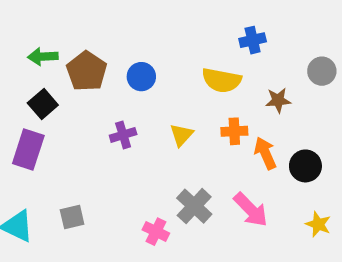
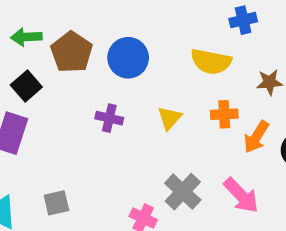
blue circle: (141, 77) -> (128, 58), size x1.4
purple cross: (123, 135) -> (109, 118), turned 30
orange arrow: (265, 153) -> (256, 137), turned -124

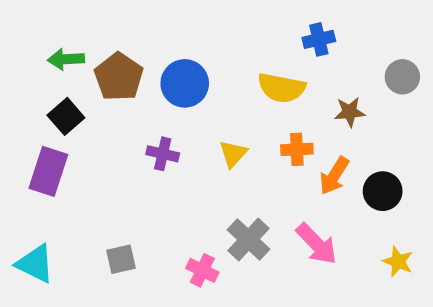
gray square: (56, 203) -> (121, 259), moved

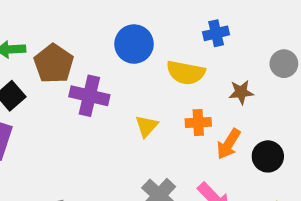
blue circle: (185, 83) -> (134, 44), moved
purple cross: (163, 154) -> (89, 96), moved, size x1.5

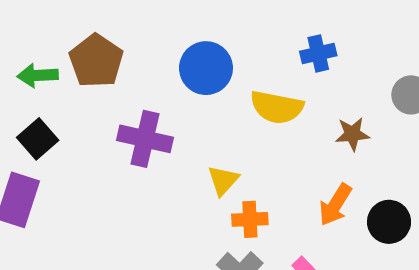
brown pentagon: (54, 64) -> (96, 61), moved
orange cross: (198, 123) -> (250, 219), moved

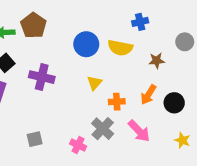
blue circle: (206, 68) -> (86, 44), moved
purple cross: (145, 139) -> (42, 77), moved
orange cross: (250, 219) -> (117, 102), moved

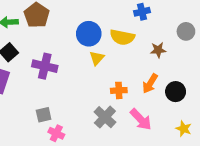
yellow triangle: (94, 83) -> (97, 58), moved
gray square: (35, 139) -> (44, 115), moved
pink cross: (78, 145) -> (56, 133), moved

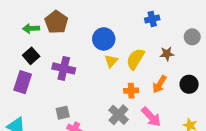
yellow semicircle: (122, 37) -> (135, 59), moved, turned 110
black circle: (176, 92) -> (189, 84), moved

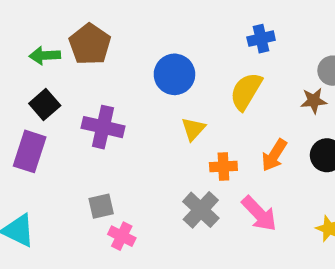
brown star: (167, 54) -> (314, 101), moved
yellow semicircle: (135, 59) -> (246, 91), moved
yellow triangle: (111, 61) -> (193, 129), moved

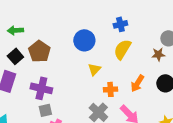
blue cross: (261, 39) -> (120, 24), moved
brown pentagon: (90, 44) -> (39, 51), moved
purple cross: (103, 127) -> (41, 88), moved

